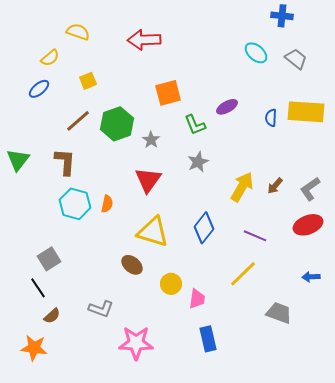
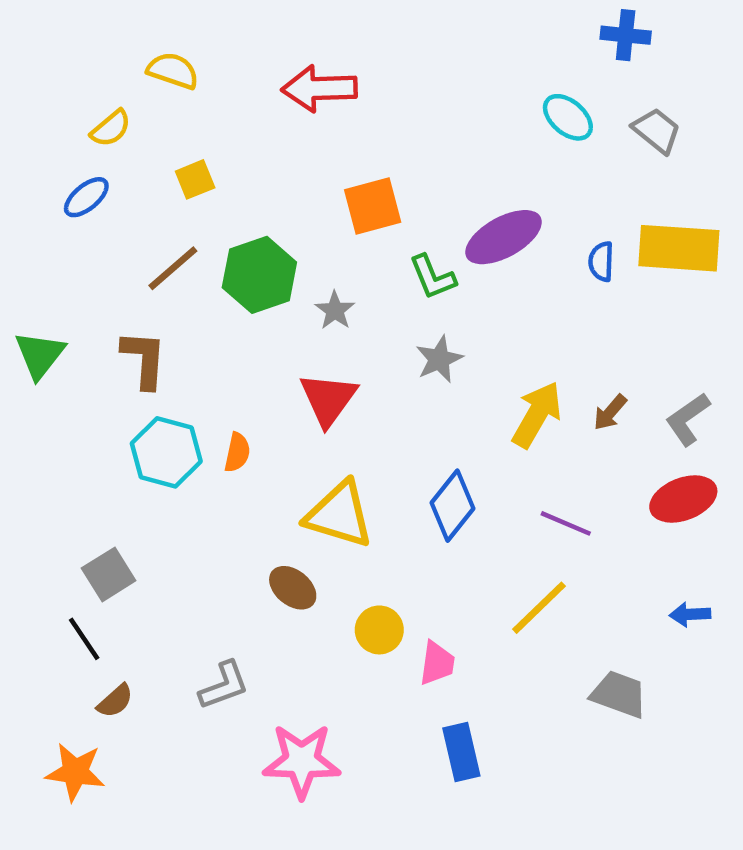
purple ellipse: (227, 107) -> (504, 237), size x1.6
gray L-shape: (101, 309) -> (224, 685), turned -40

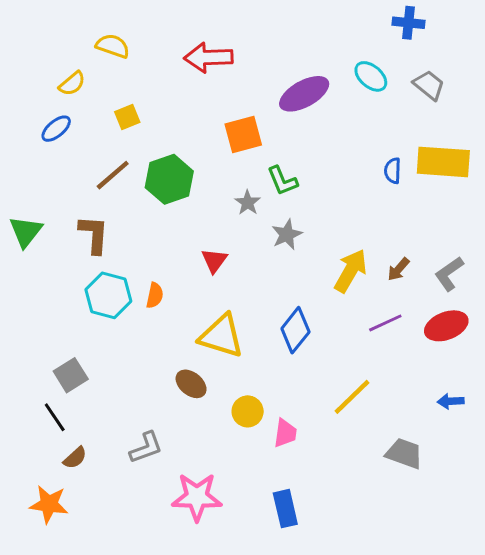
purple ellipse: (504, 237) -> (304, 94), moved
gray star: (335, 310) -> (248, 203), moved
red triangle: (328, 399) -> (214, 261), size x0.7
purple line: (566, 523) -> (385, 323), moved, turned -48
blue rectangle: (461, 752) -> (285, 509), moved

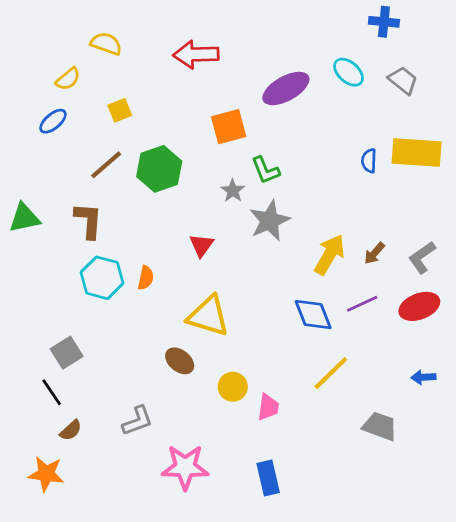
green triangle: (26, 232) -> (24, 218), turned 40
gray star: (287, 234) -> (270, 221), size x1.4
blue diamond: (295, 330) -> (313, 315), moved, turned -60

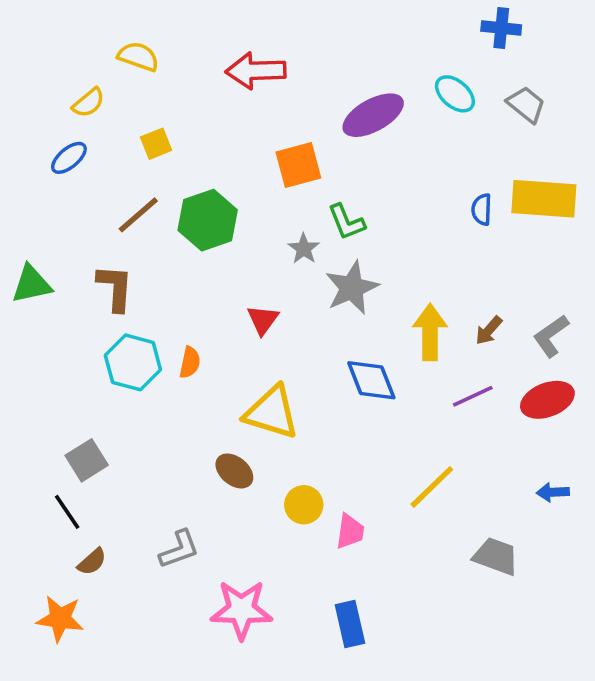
yellow arrow: (329, 255) -> (430, 332), turned -30
blue diamond: (313, 315) -> (371, 380), moved

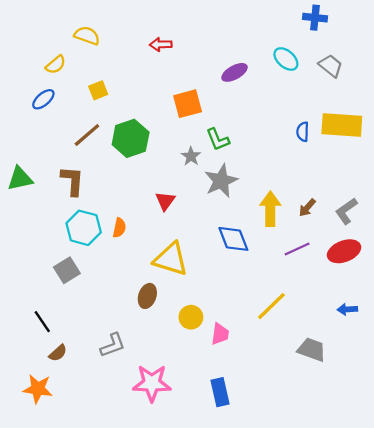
red arrow: (256, 71) -> (161, 44), size x0.6
purple ellipse: (373, 115) -> (235, 72), size x0.7
gray square: (87, 460) -> (67, 270), moved
brown ellipse: (234, 471) -> (147, 296), turned 70

